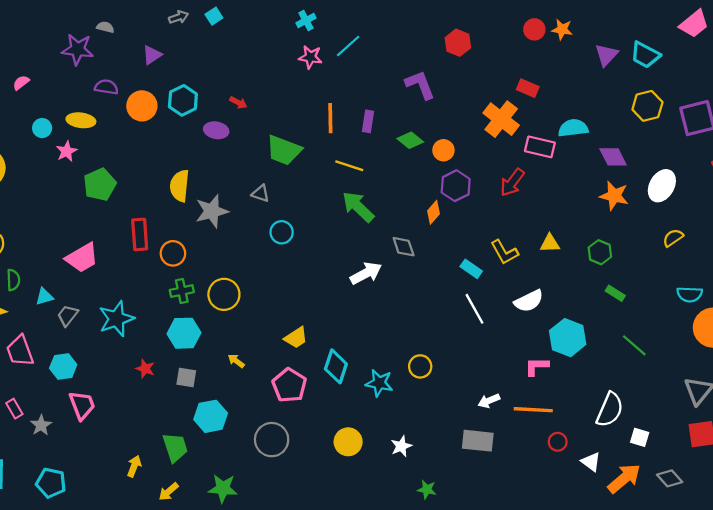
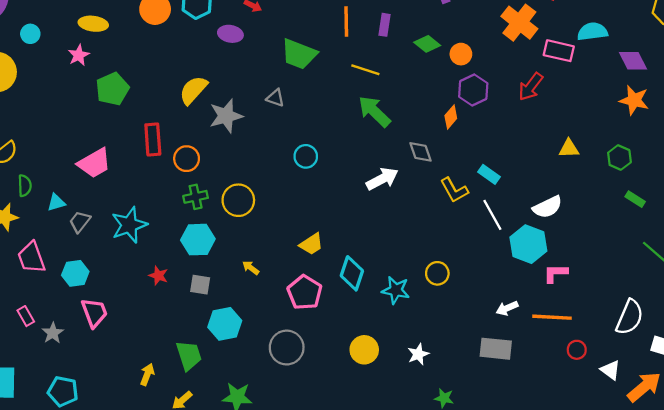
cyan circle: (42, 128) -> (30, 34), moved
yellow semicircle: (180, 186) -> (193, 90), turned 36
cyan circle: (282, 232) -> (306, 156), moved
yellow L-shape: (504, 252) -> (454, 190), moved
cyan hexagon: (568, 338) -> (528, 244), moved

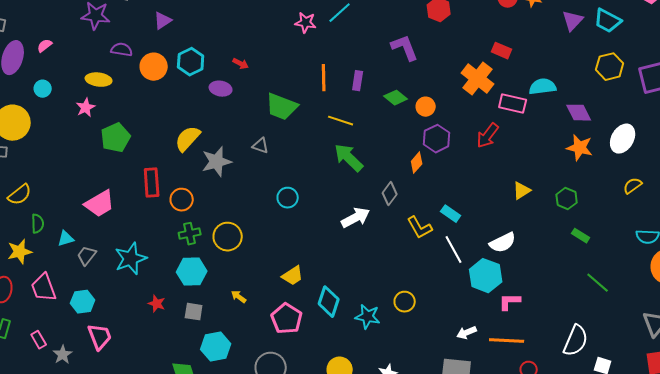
yellow triangle: (569, 149) -> (522, 191), turned -30
gray diamond: (420, 152) -> (390, 194), turned 55

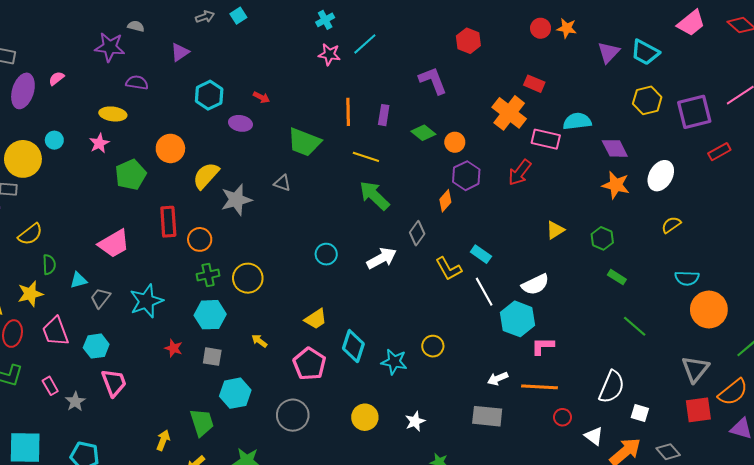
orange circle: (154, 67) -> (170, 148), moved
cyan circle: (43, 89) -> (54, 140), moved
cyan circle: (288, 198) -> (326, 254), moved

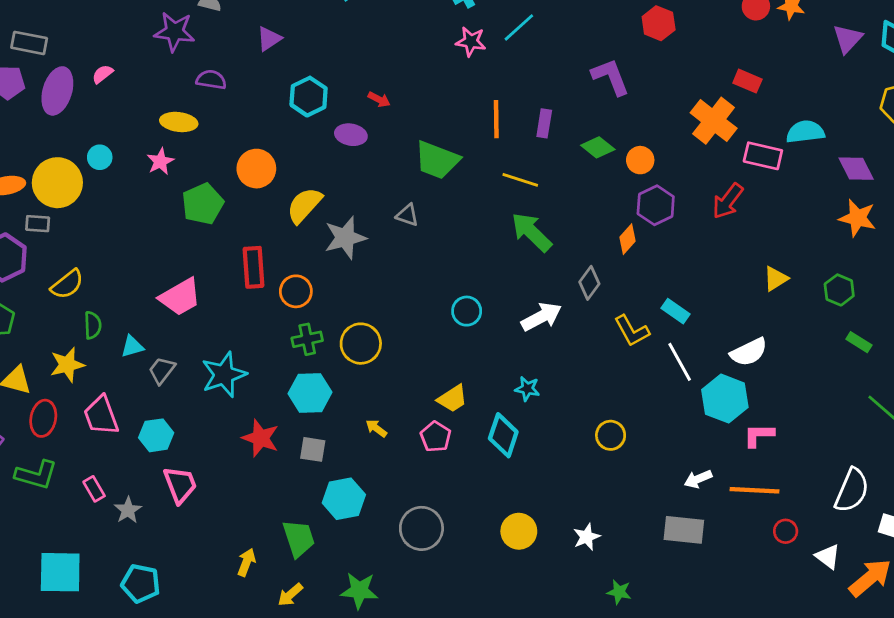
red star: (174, 348) -> (261, 438), size x1.5
cyan star: (394, 362) -> (527, 389), moved, size x0.7
pink pentagon: (309, 364) -> (436, 437), moved, size x0.7

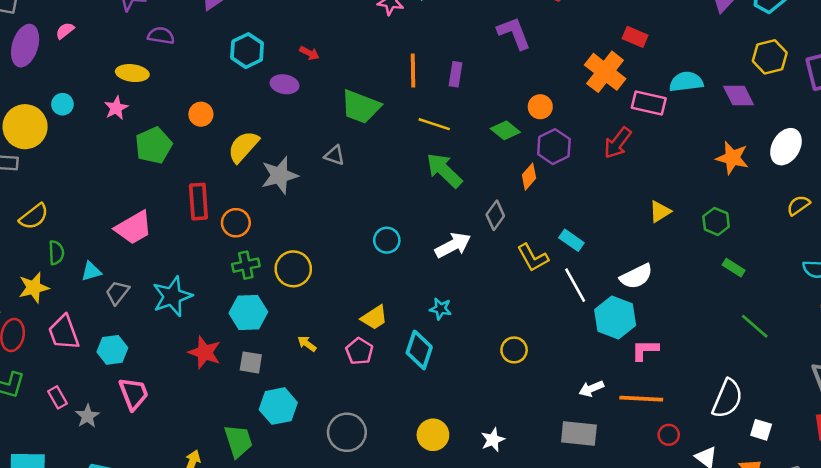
green diamond: (598, 147) -> (505, 130), moved
orange circle: (256, 169) -> (201, 114), size x0.7
purple diamond: (856, 169) -> (739, 95), moved

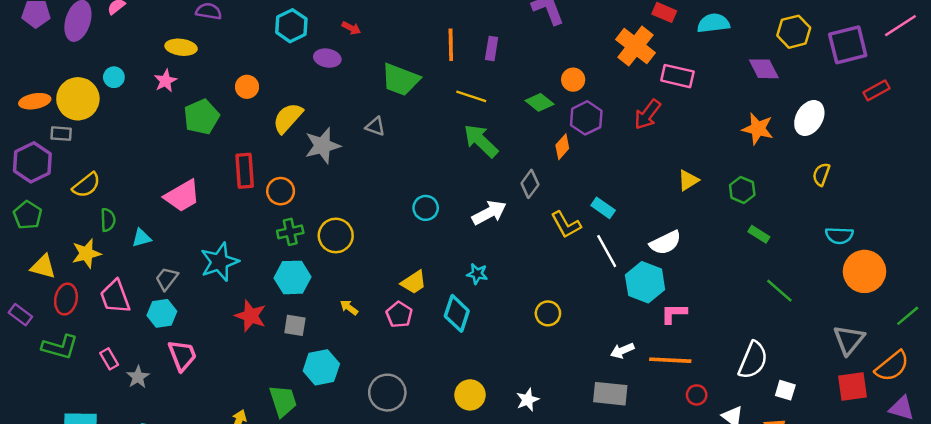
cyan semicircle: (686, 82) -> (713, 23), moved
yellow semicircle: (798, 205) -> (821, 174), turned -35
gray trapezoid: (117, 293) -> (167, 279), moved

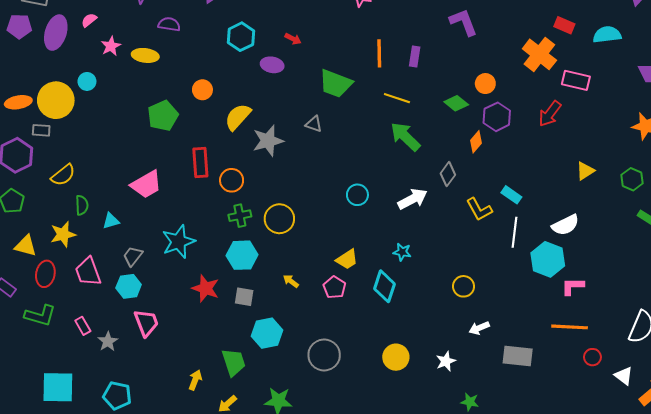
pink star: (165, 81) -> (111, 46), moved
white line: (607, 251) -> (514, 232), turned 36
white arrow: (622, 351) -> (479, 328), moved

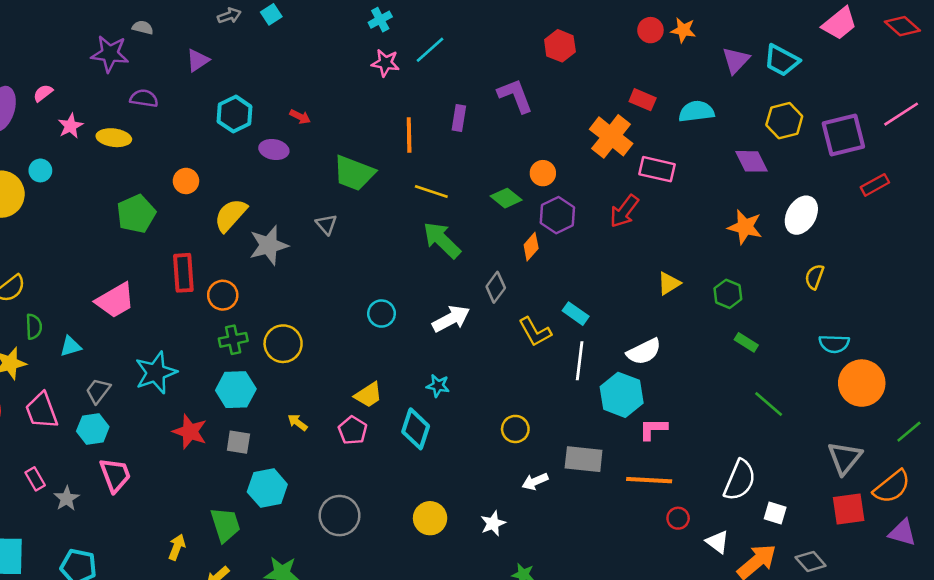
purple rectangle: (415, 56) -> (459, 118), moved
gray triangle: (314, 124) -> (326, 224), turned 30
gray rectangle: (518, 356) -> (584, 459), moved

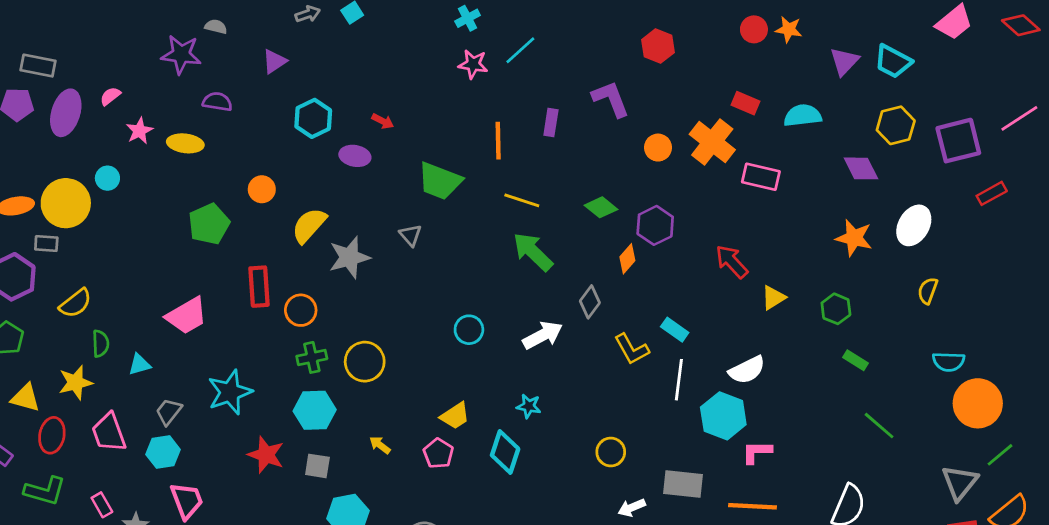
orange circle: (543, 173) -> (658, 148), moved
red arrow: (624, 211) -> (732, 262), moved, turned 100
green line: (909, 432) -> (1000, 455), moved

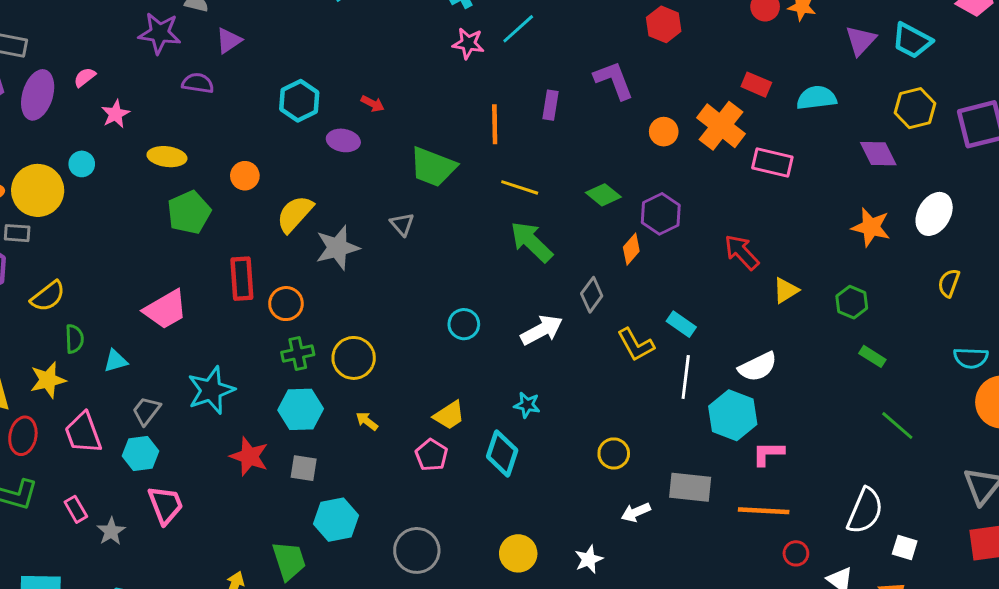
purple triangle: (274, 61) -> (229, 41), moved
yellow ellipse: (185, 143) -> (167, 157), moved
yellow arrow: (380, 445) -> (367, 421), moved

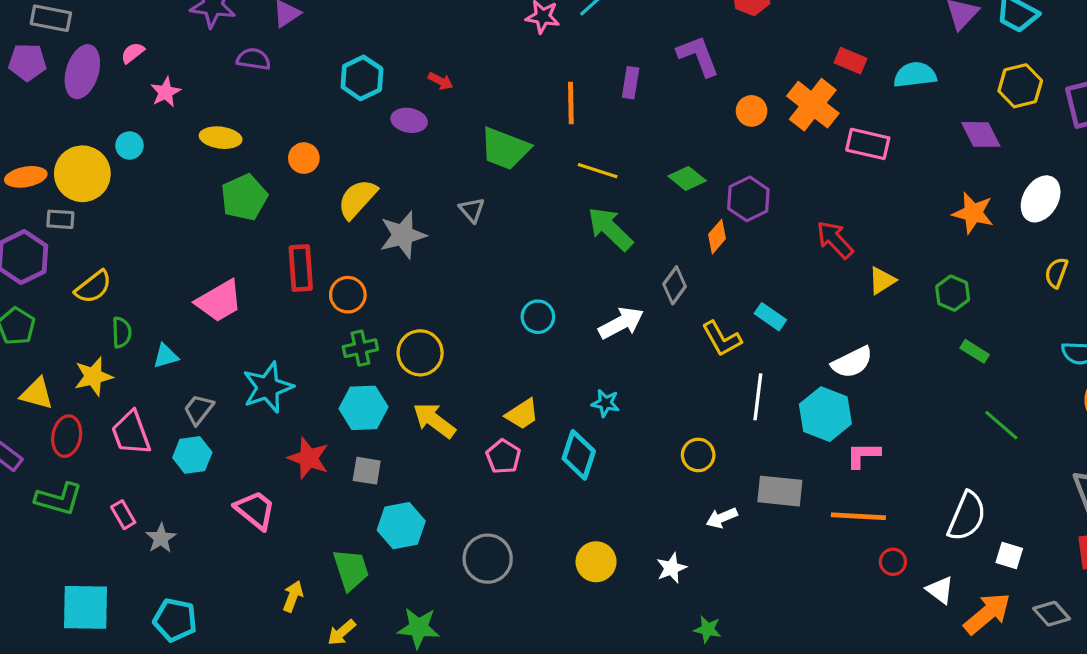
white line: (686, 377) -> (758, 397), moved
yellow arrow: (367, 421) -> (434, 420), size x1.8
pink trapezoid: (165, 505) -> (255, 510), moved, turned -30

